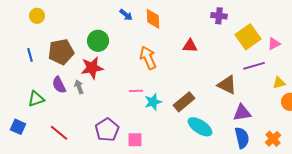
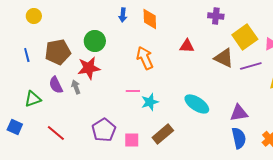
blue arrow: (126, 15) -> (123, 15), turned 56
brown triangle: (227, 85) -> (224, 58), moved
brown rectangle: (184, 102) -> (163, 134), moved
cyan ellipse: (200, 127) -> (197, 104), moved

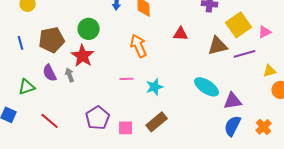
brown triangle: (224, 58) -> (218, 46), turned -40
red star: (89, 68) -> (83, 56), turned -30
cyan star: (150, 102) -> (155, 87), moved
cyan ellipse: (197, 104) -> (207, 87), moved
blue semicircle: (239, 138) -> (233, 126), turned -140

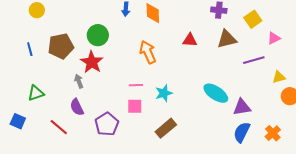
yellow square: (239, 25) -> (253, 19), moved, size x0.7
brown triangle: (218, 46) -> (227, 39), moved
purple semicircle: (50, 73) -> (77, 107), moved
pink square: (126, 128) -> (135, 106), moved

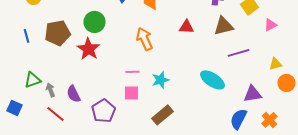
purple line: (254, 60) -> (238, 53), moved
gray arrow: (79, 81) -> (50, 90), moved
purple triangle: (242, 107) -> (252, 94), moved

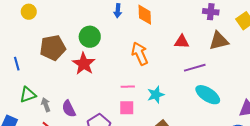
blue line: (26, 36) -> (17, 64), moved
purple line: (238, 53) -> (195, 68), moved

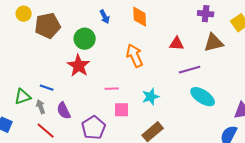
blue arrow: (118, 11) -> (105, 17), moved, turned -32
brown pentagon: (53, 48) -> (48, 26), moved
blue line: (17, 64) -> (47, 88), moved, turned -56
pink line: (128, 87) -> (112, 89), moved

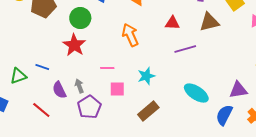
cyan ellipse: (203, 97) -> (196, 93), moved
gray arrow: (41, 107) -> (79, 86), moved

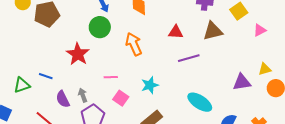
green circle: (80, 18) -> (100, 27), moved
pink square: (117, 89) -> (121, 98), turned 35
purple triangle: (238, 90) -> (242, 82), moved

